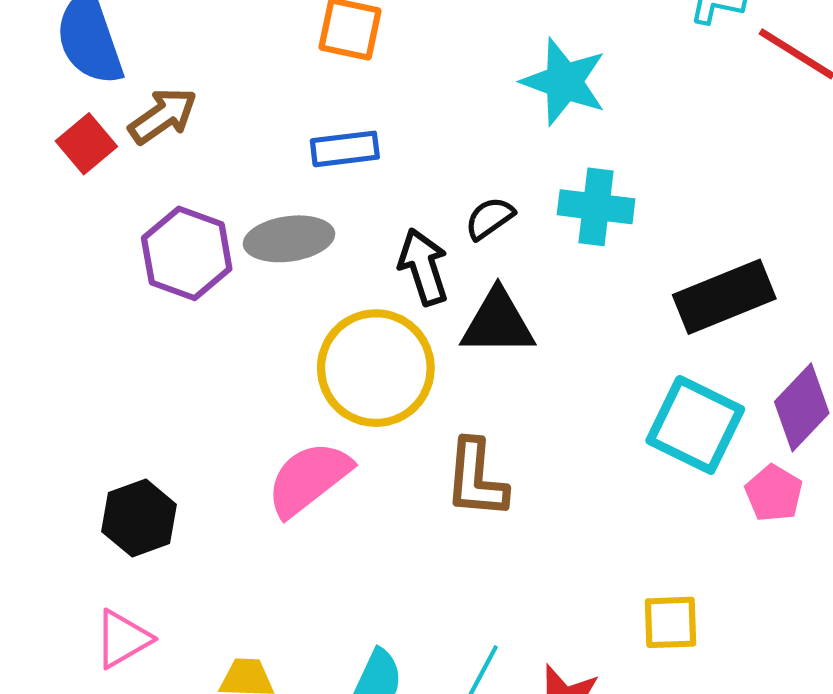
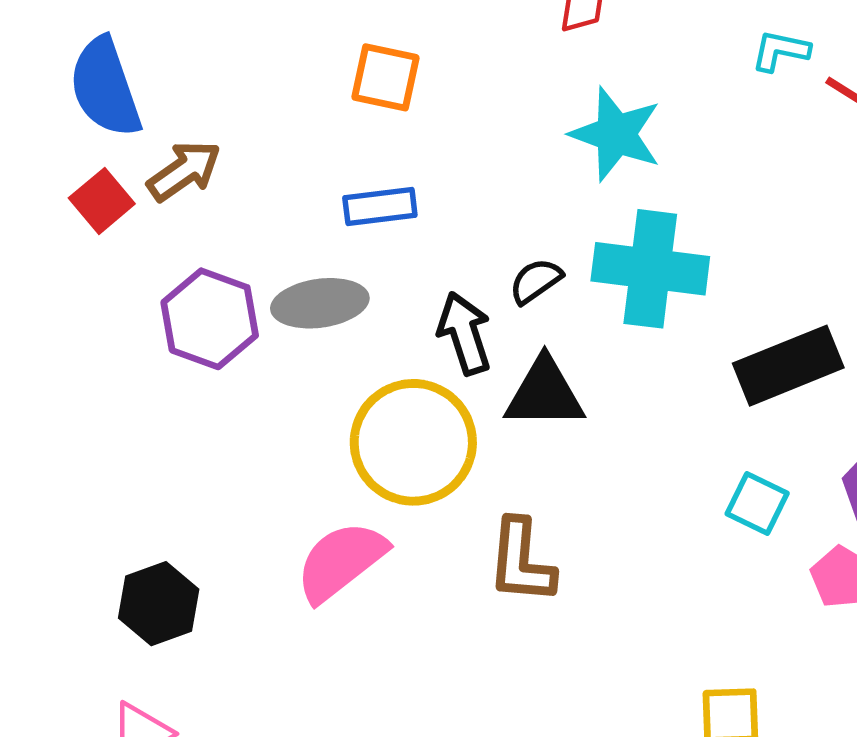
cyan cross: (596, 207) -> (650, 269), size x1.4
cyan square: (695, 425) -> (757, 504), size x0.6

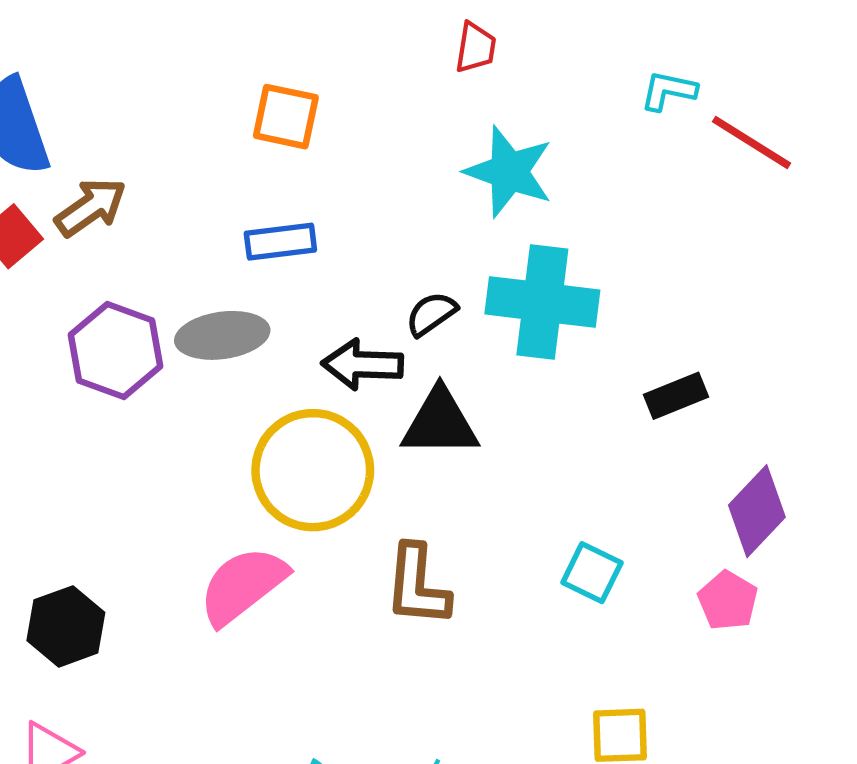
black arrow: (464, 333) -> (362, 365), turned -70
black rectangle: (788, 366) -> (676, 396), size x0.6
cyan square: (757, 504) -> (592, 573), moved

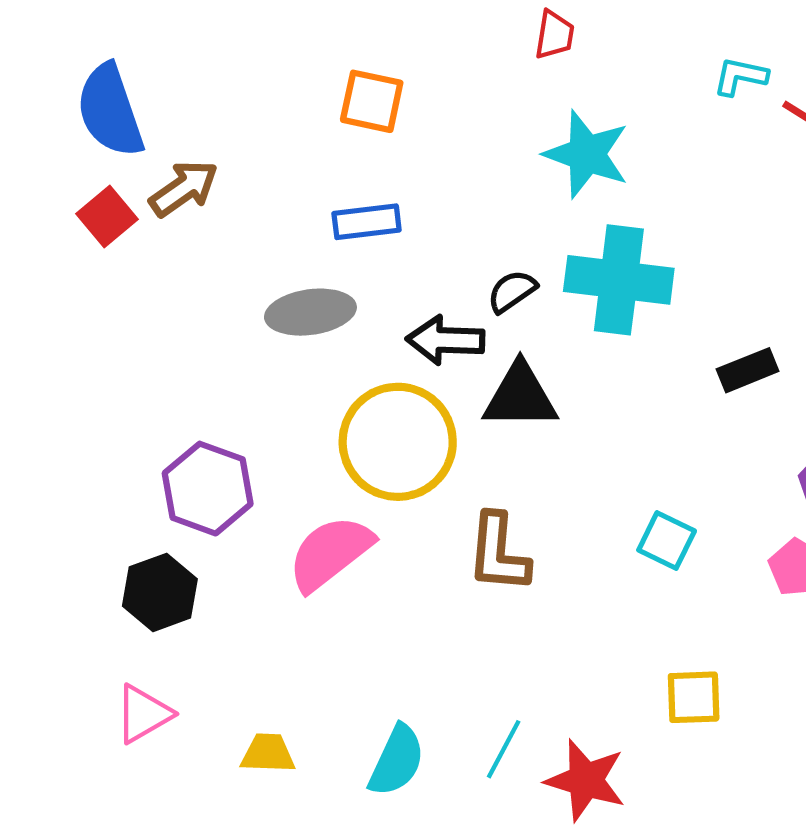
purple hexagon: (116, 351) -> (208, 489), moved

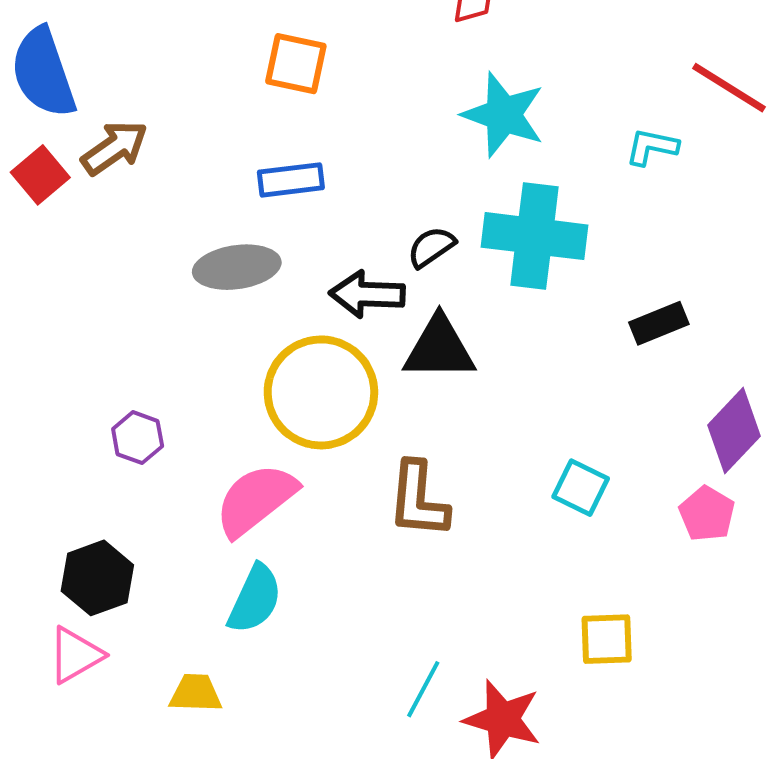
cyan L-shape: (740, 76) -> (652, 147), moved
purple hexagon: (208, 489) -> (138, 438), size x0.6
black hexagon: (160, 592) -> (97, 578), moved
cyan semicircle: (397, 761) -> (255, 599), moved

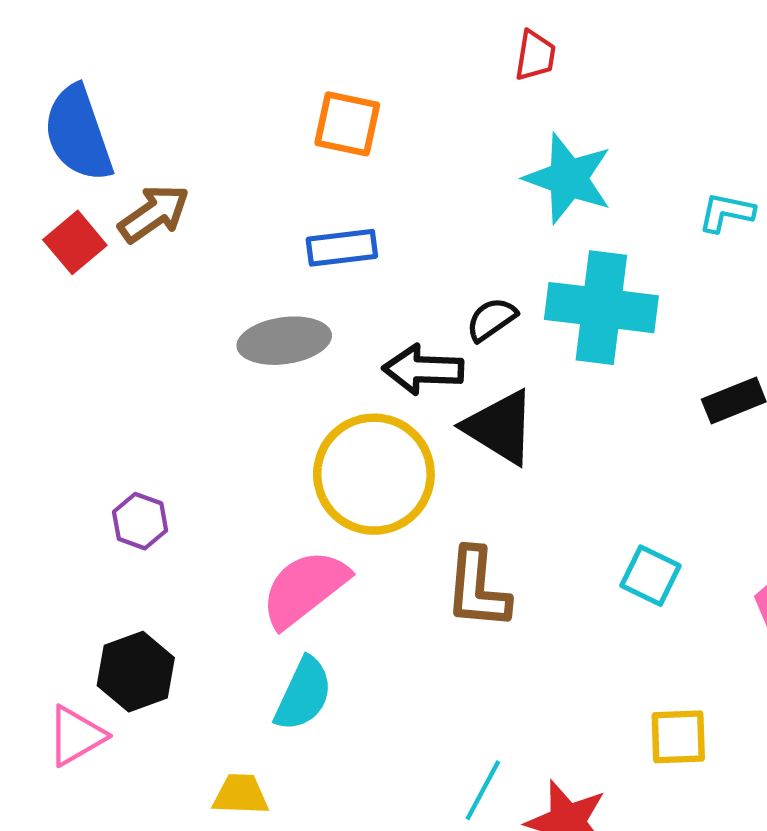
black triangle: (439, 348) -> (500, 427), turned 32
purple hexagon: (138, 438) -> (140, 521), moved
pink triangle: (75, 655) -> (76, 736), moved

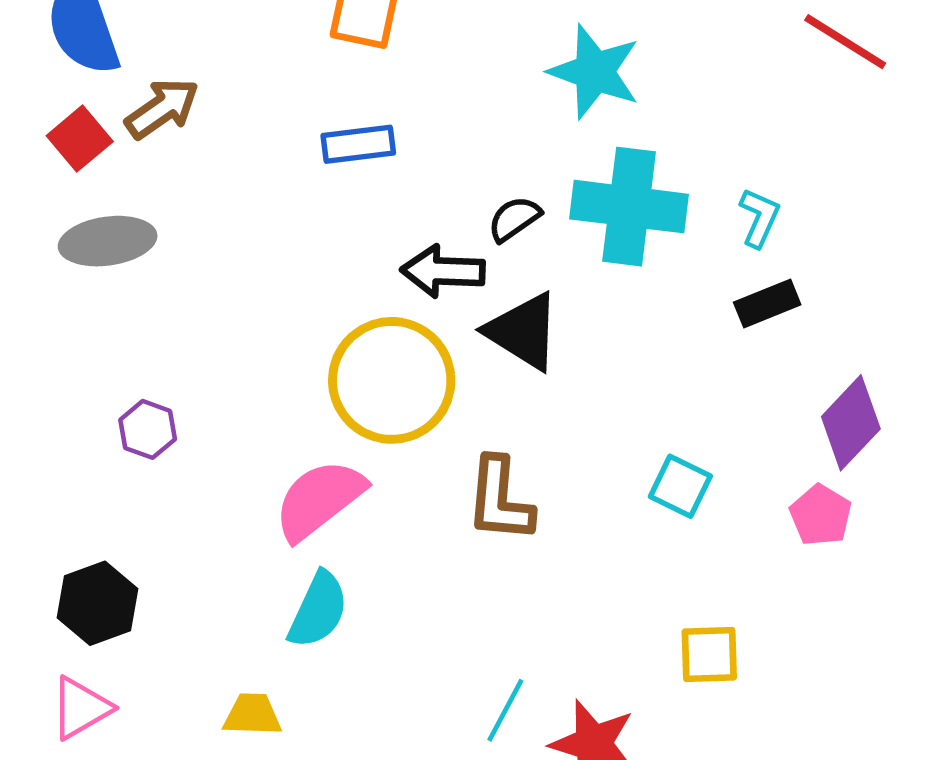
cyan L-shape: (726, 213) -> (759, 218), moved, turned 102
gray ellipse: (284, 341) -> (108, 241), moved
black hexagon: (136, 672) -> (98, 603), moved
pink triangle: (76, 736) -> (81, 708), moved

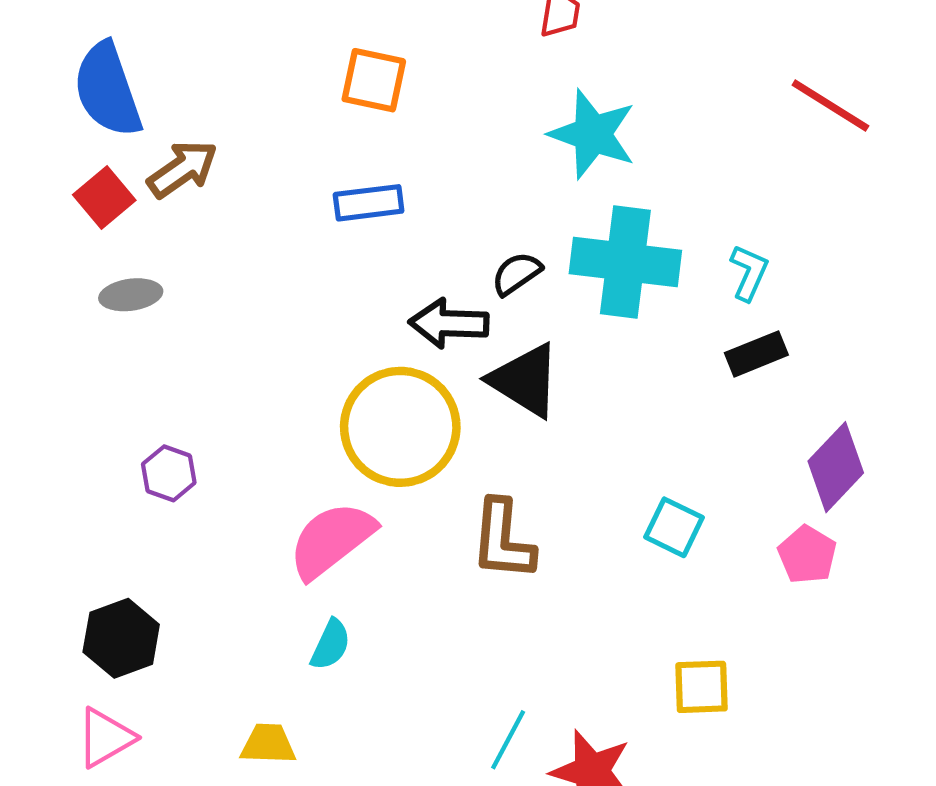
gray ellipse: (108, 241) -> (131, 295), size x0.7
cyan semicircle: (318, 610) -> (330, 645), size x0.7

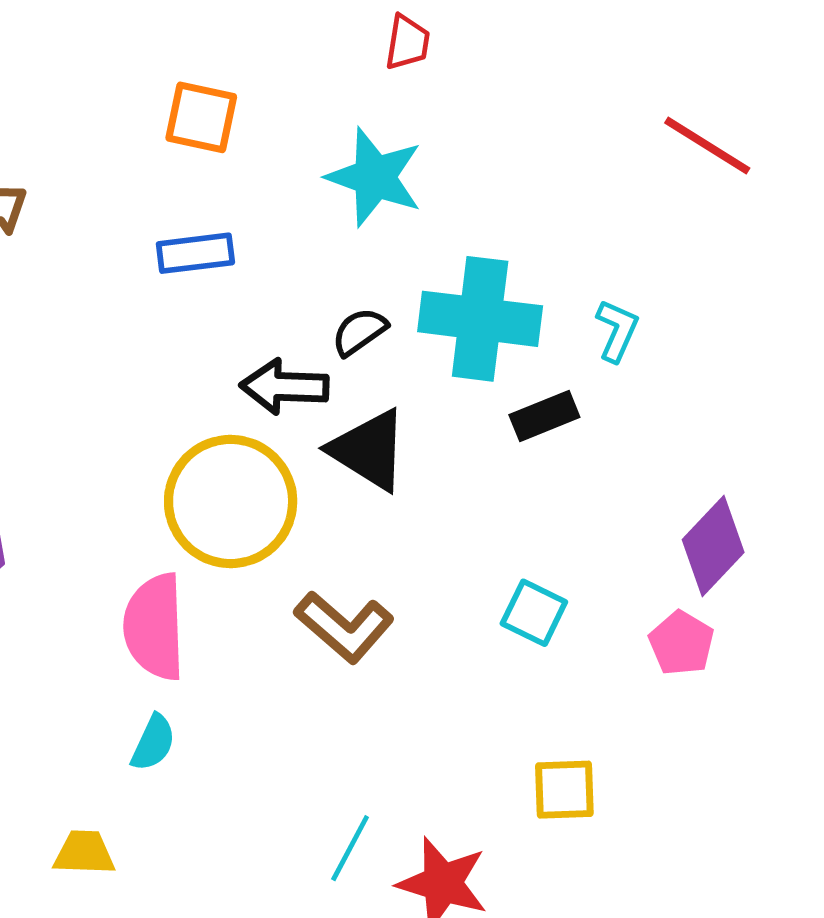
cyan star: (593, 134) -> (375, 177), moved
black rectangle: (756, 354) -> (544, 416), moved
pink semicircle: (332, 540) -> (154, 627), turned -54
brown L-shape: (503, 540) -> (344, 627), turned -54

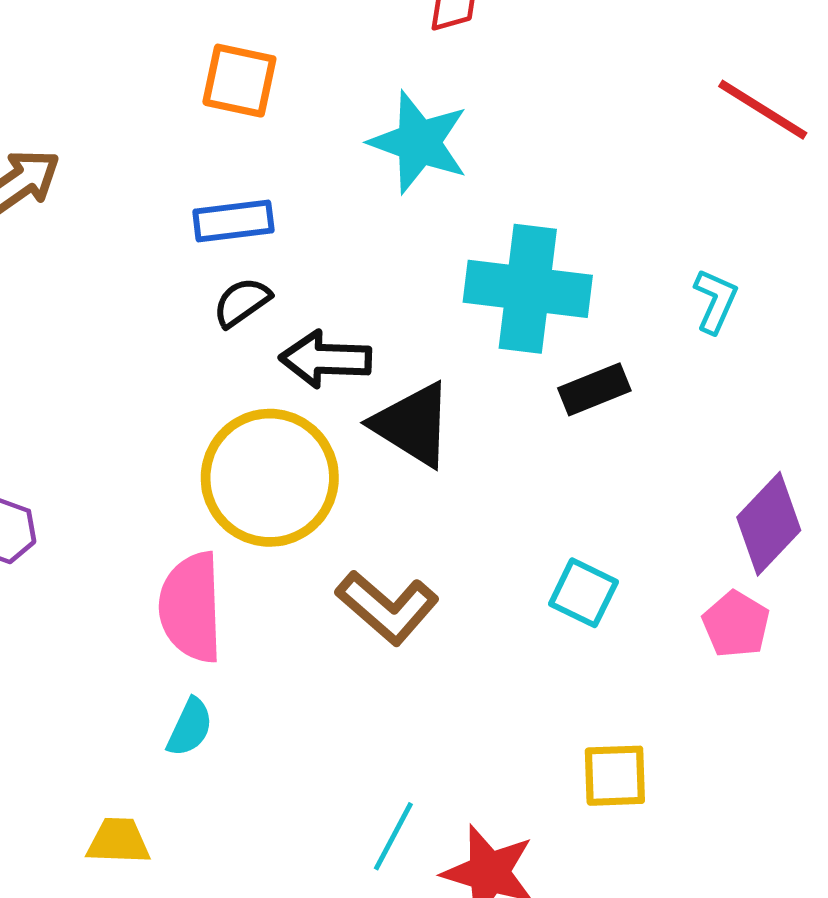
cyan L-shape: (617, 331) -> (715, 301), moved
black semicircle: (359, 332) -> (242, 302), moved

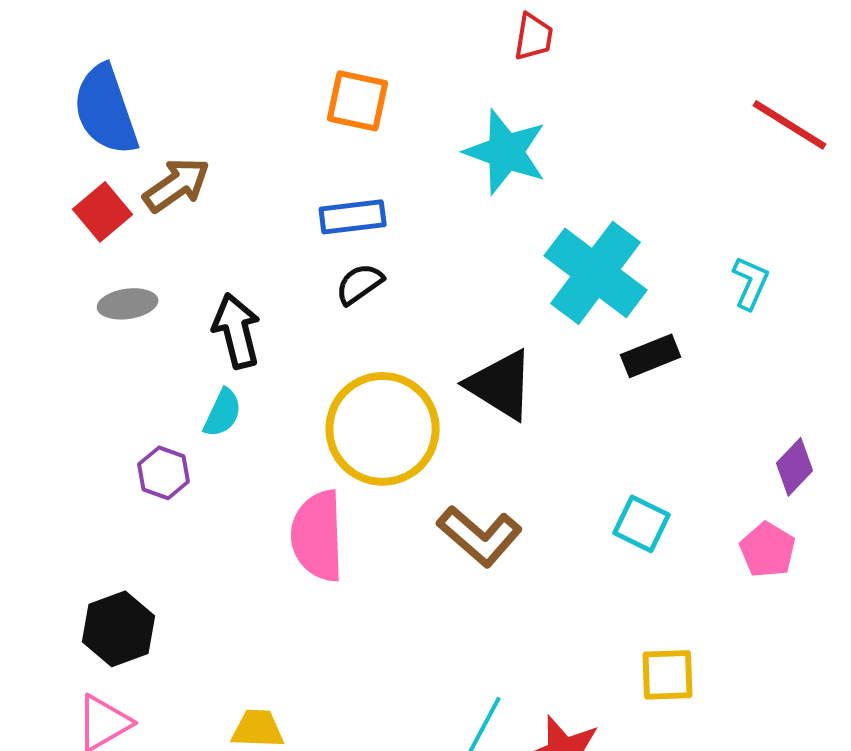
cyan cross: (528, 289) -> (596, 273), turned 30
black arrow: (325, 359) -> (237, 331), moved, turned 74
purple diamond: (769, 524) -> (795, 467), size x0.7
cyan semicircle: (190, 727) -> (223, 413), moved

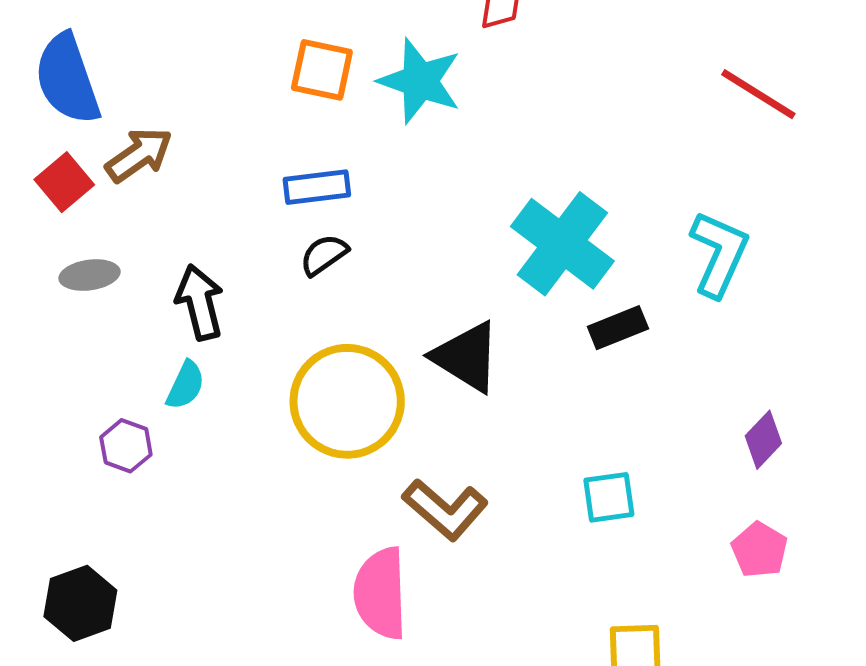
cyan star: (506, 152) -> (420, 81), moved
cyan L-shape: (751, 283) -> (719, 254), size x1.6
cyan square: (642, 524) -> (609, 497), turned -34
pink semicircle: (318, 536) -> (381, 593), moved
pink pentagon: (768, 550) -> (759, 550), moved

